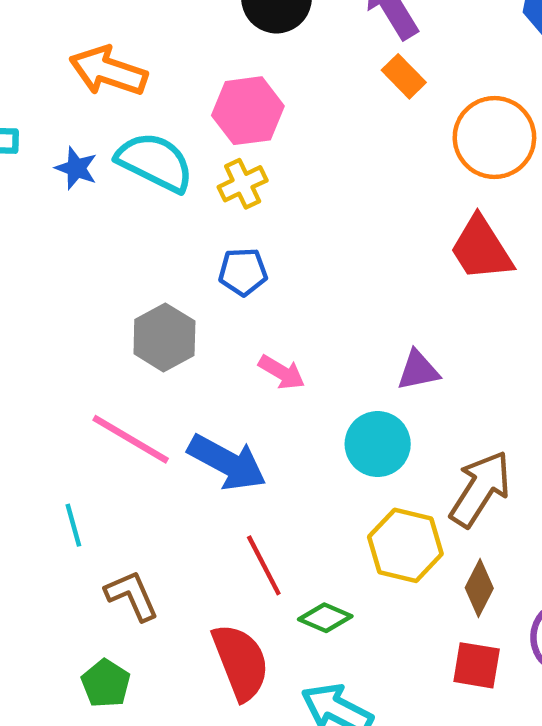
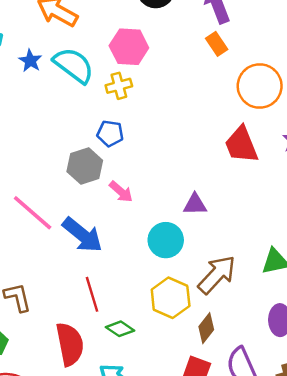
gray hexagon: (164, 337) -> (85, 166), moved

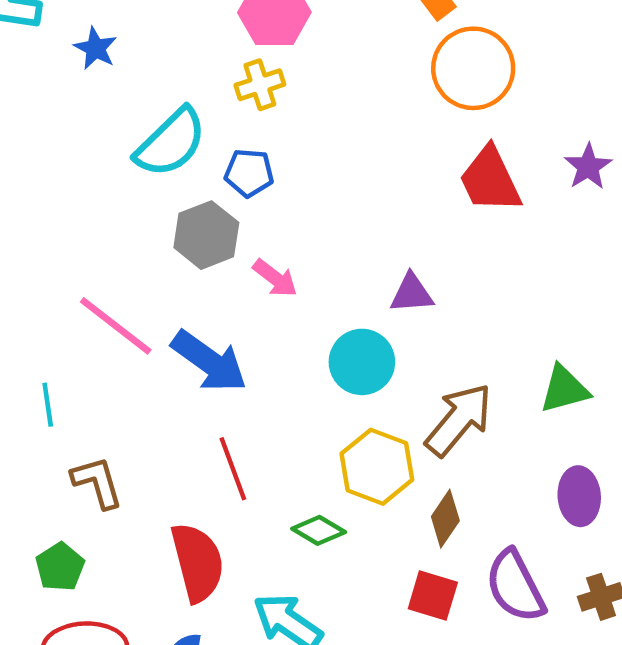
cyan semicircle: (74, 65) -> (171, 143), moved, turned 102
orange circle: (260, 86) -> (473, 68), moved
green diamond: (120, 329) -> (319, 530), moved

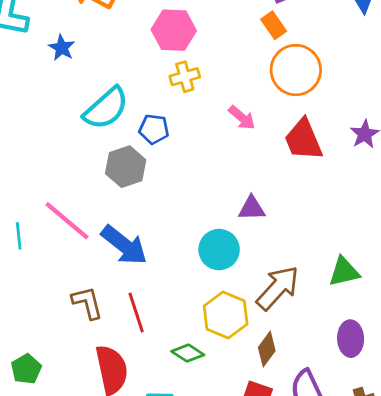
yellow cross: (260, 85) -> (185, 77), moved
pink arrow: (275, 278) -> (242, 118), moved
cyan line: (48, 405) -> (19, 236), moved
brown L-shape: (97, 482) -> (87, 303), moved

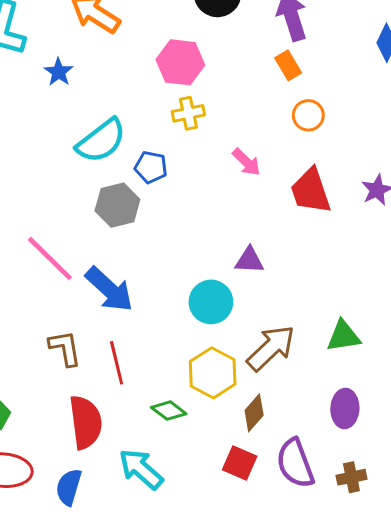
orange circle: (296, 70) -> (308, 115), size x0.6

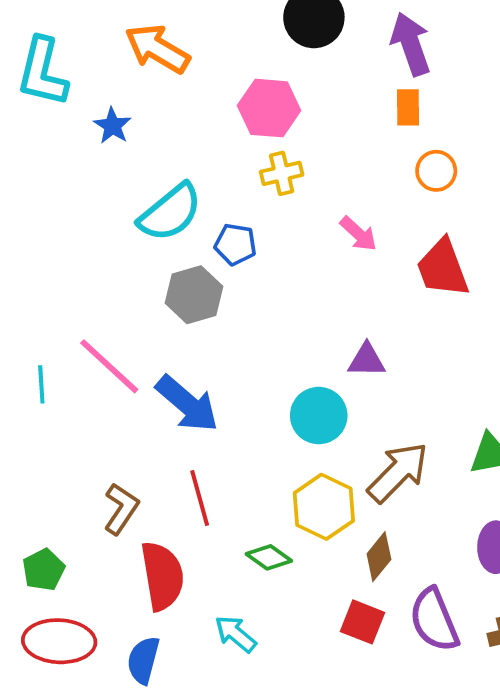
orange rectangle: (288, 65) -> (408, 107), turned 32
brown L-shape: (65, 348) -> (121, 509), moved, turned 45
cyan arrow: (141, 469) -> (236, 634), size x0.7

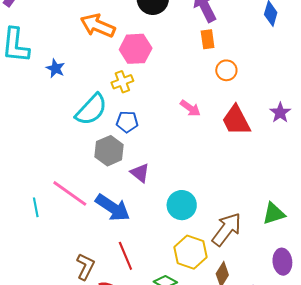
orange arrow: (157, 49) -> (98, 26), moved
yellow cross: (282, 173) -> (122, 82), moved
purple triangle: (367, 360) -> (140, 173), moved, turned 45

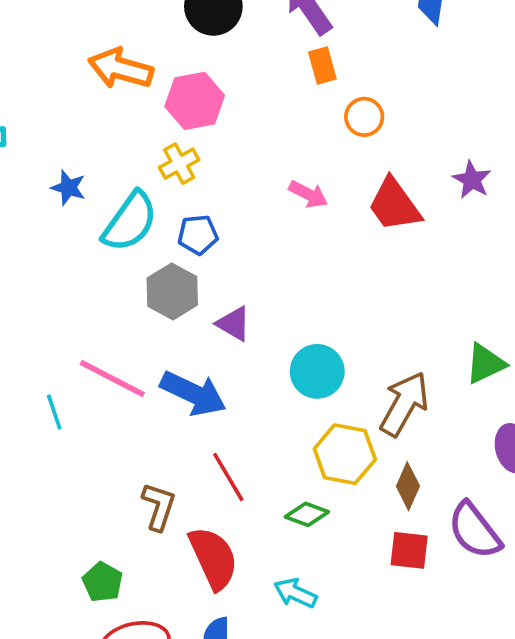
blue star: (55, 68) -> (68, 188), moved

